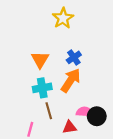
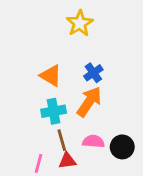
orange triangle: (40, 60) -> (51, 76), turned -30
pink semicircle: (85, 112) -> (93, 141), moved
red triangle: (69, 127) -> (67, 161), moved

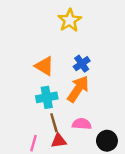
black circle: (122, 147) -> (107, 141), moved

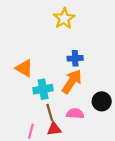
blue cross: (82, 64) -> (75, 58), turned 32
orange triangle: (44, 66) -> (24, 68), moved
black circle: (107, 141) -> (102, 101), moved

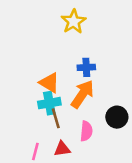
orange triangle: (24, 68) -> (49, 83), moved
brown line: (50, 112) -> (56, 118), moved
pink semicircle: (75, 114) -> (86, 131), turned 91

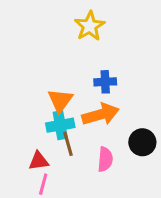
orange triangle: (49, 83) -> (60, 100), turned 35
orange arrow: (82, 94) -> (101, 114), turned 40
red triangle: (62, 149) -> (39, 161), moved

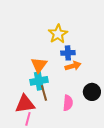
yellow star: (90, 26) -> (58, 34), moved
orange arrow: (101, 114) -> (73, 66), moved, size x0.7
red triangle: (39, 161) -> (25, 104), size x1.5

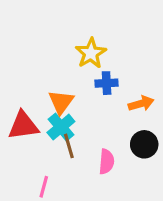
orange arrow: (73, 66) -> (141, 104), moved
cyan cross: (39, 81) -> (61, 127), turned -30
red triangle: (25, 104) -> (23, 126), moved

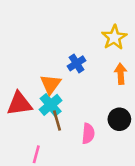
yellow star: (91, 53) -> (114, 37), moved
blue cross: (107, 83) -> (77, 63), moved, turned -30
orange arrow: (141, 104) -> (121, 74), moved, turned -78

